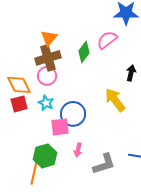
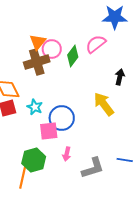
pink circle: (47, 76) -> (52, 49), moved

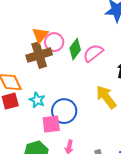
pink semicircle: (96, 44) -> (93, 53), moved

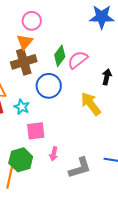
pink circle: (54, 42) -> (32, 21), moved
blue circle: (64, 111) -> (49, 86), moved

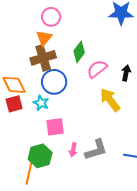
pink semicircle: (78, 60) -> (97, 69), moved
blue circle: (49, 86) -> (54, 82), moved
gray L-shape: (80, 168) -> (96, 150), moved

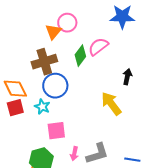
pink circle: (51, 17) -> (67, 23), moved
orange triangle: (44, 38) -> (53, 32), moved
pink semicircle: (97, 69) -> (98, 47), moved

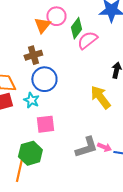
green diamond: (80, 56) -> (76, 28), moved
brown cross: (44, 62) -> (33, 55), size x0.7
pink arrow: (74, 154) -> (104, 147), moved, turned -80

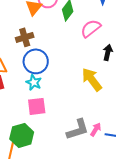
pink semicircle: (87, 40) -> (91, 28), moved
cyan star: (31, 100) -> (34, 82), moved
pink arrow: (104, 147) -> (96, 129), turned -80

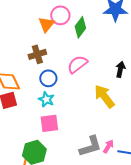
pink semicircle: (91, 28) -> (77, 64), moved
blue circle: (36, 61) -> (48, 78), size x0.7

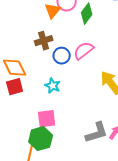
blue circle: (48, 78) -> (62, 56), moved
pink square: (49, 123) -> (47, 119), moved

